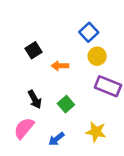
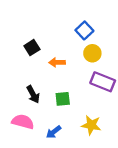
green square: (66, 104) -> (63, 99), turned 35
pink semicircle: (24, 128) -> (23, 122), turned 65

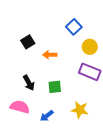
yellow circle: (92, 53) -> (90, 47), moved

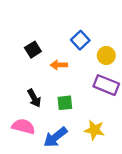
blue square: (74, 27) -> (80, 40), moved
blue arrow: (47, 116) -> (55, 137), size x1.5

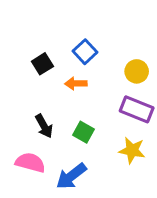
blue square: (80, 40) -> (85, 52), moved
green square: (65, 103) -> (83, 132), turned 35
yellow star: (94, 130) -> (132, 150), moved

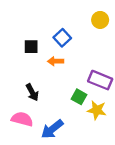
black square: (42, 64) -> (31, 47), turned 32
yellow circle: (137, 71) -> (100, 20), moved
green square: (83, 132) -> (79, 97), moved

